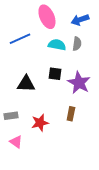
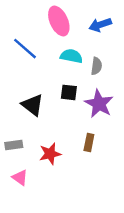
blue line: (20, 39) -> (25, 49), turned 65
gray semicircle: (77, 44) -> (96, 66), moved
black triangle: (26, 84) -> (33, 105), turned 36

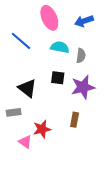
purple star: (99, 104) -> (83, 87), turned 30
gray rectangle: (14, 145) -> (14, 112), moved
pink triangle: (20, 178) -> (25, 142), moved

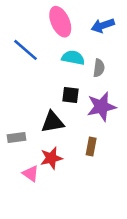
black triangle: (27, 88) -> (53, 122), moved, turned -48

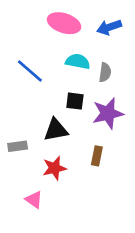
pink ellipse: (60, 22) -> (64, 23), turned -48
blue line: (25, 50) -> (30, 71), moved
pink triangle: (31, 174) -> (34, 200), moved

